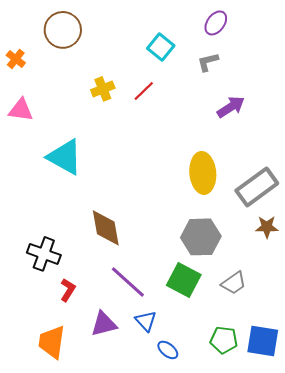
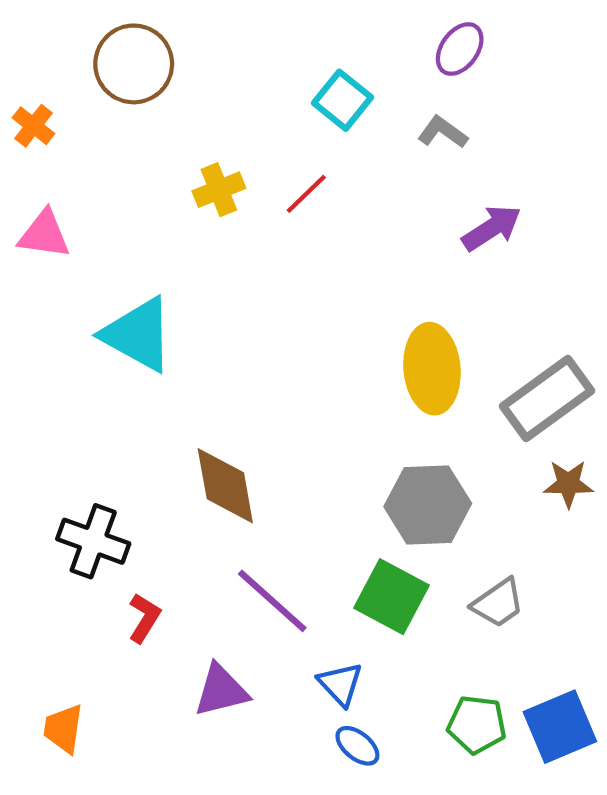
gray L-shape: (208, 62) -> (443, 132), turned 50
blue triangle: (146, 321) -> (340, 684), moved
blue square: (263, 341) -> (560, 727), turned -32
orange trapezoid: (52, 342) -> (63, 729), moved, size x0.7

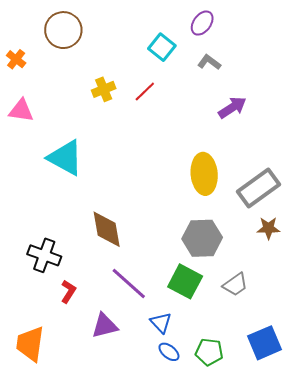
purple ellipse: (460, 49) -> (202, 23), moved
green pentagon: (477, 724) -> (209, 352), moved
orange trapezoid: (63, 729) -> (30, 344), size x1.5

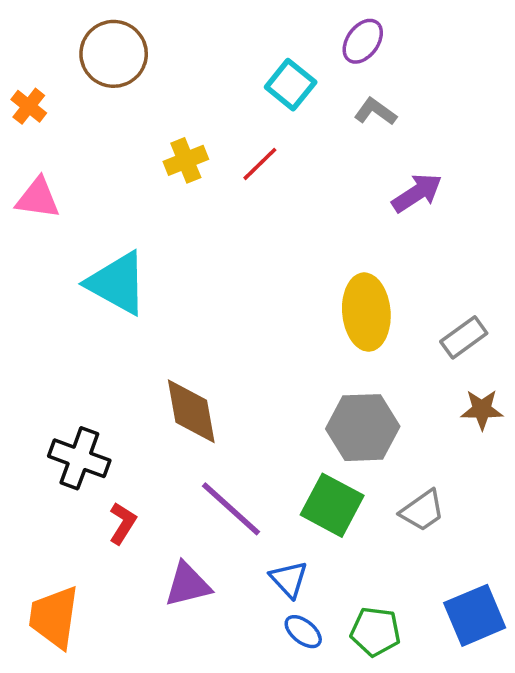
gray rectangle: (258, 188) -> (464, 337), size x0.6

